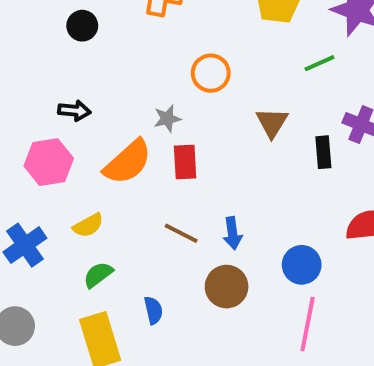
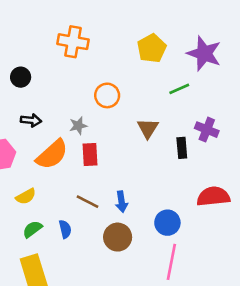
black circle: (82, 26) -> (21, 77), moved
black arrow: (74, 111) -> (31, 120), moved
blue semicircle: (153, 310) -> (65, 229), moved

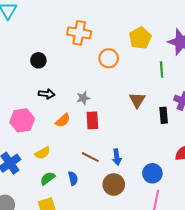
green line: (179, 89) -> (162, 69), turned -70
orange circle: (107, 95) -> (109, 58), moved
orange semicircle: (52, 154) -> (63, 120), size x0.6

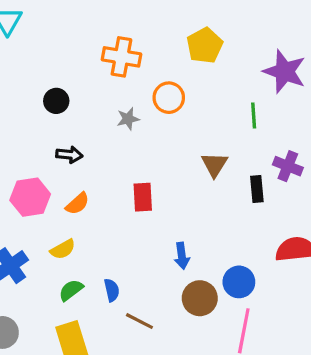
yellow pentagon: (140, 38) -> (205, 45), moved
gray star: (83, 98) -> (128, 119), moved
orange semicircle: (63, 120) -> (77, 204), moved
brown line: (90, 157) -> (139, 321), moved
brown circle: (114, 185) -> (200, 298), moved

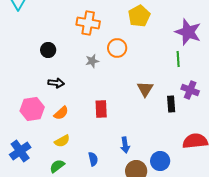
green line: (254, 116) -> (178, 59), moved
yellow semicircle: (63, 249) -> (62, 141), moved
blue semicircle: (112, 290) -> (93, 159), moved

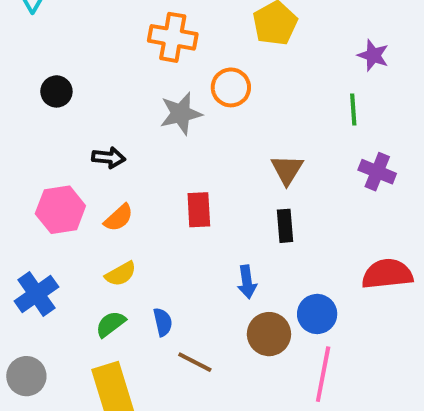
purple star: (188, 32) -> (373, 55), size x0.6
black circle: (48, 50) -> (56, 91), moved
gray star: (92, 61) -> (181, 114), size x1.5
black rectangle: (171, 104) -> (285, 226), moved
blue semicircle: (93, 159) -> (163, 322), moved

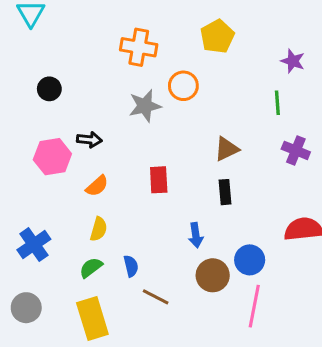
brown triangle: (287, 170) -> (227, 149), turned 32
pink hexagon: (60, 210) -> (52, 157), moved
yellow semicircle: (121, 274) -> (99, 229), turned -45

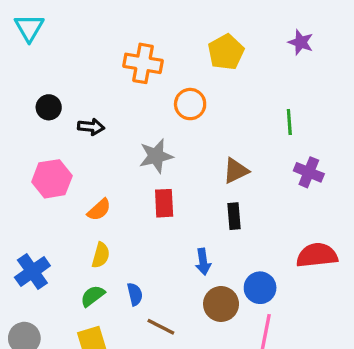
purple star: (293, 61) -> (301, 42), moved
gray star: (145, 106) -> (156, 156), moved
black arrow: (89, 140) -> (91, 127), moved

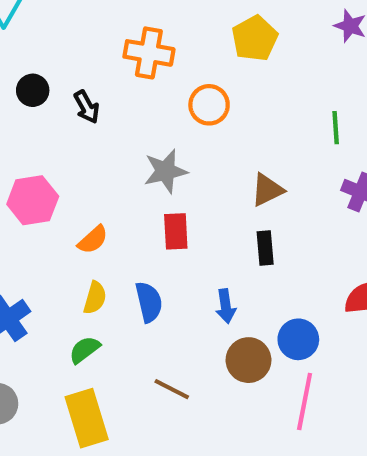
black circle: (49, 107) -> (33, 90), moved
black arrow: (91, 127) -> (87, 107), moved, turned 55
blue semicircle: (135, 294) -> (149, 302), moved, size x1.4

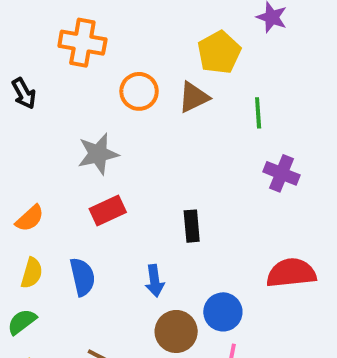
yellow pentagon: (255, 38) -> (219, 52), moved
brown triangle: (267, 190) -> (194, 97), moved
red rectangle: (176, 231) -> (108, 210), turned 68

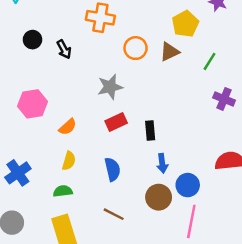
green line: (258, 113) -> (209, 61), turned 36
black rectangle: (192, 226) -> (150, 130), moved
blue semicircle: (82, 277) -> (113, 169), moved
blue arrow: (155, 281) -> (162, 163), moved
green semicircle: (22, 322) -> (63, 191), turned 30

